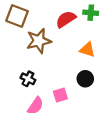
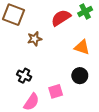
green cross: (91, 13) -> (85, 11), turned -32
brown star: (39, 41) -> (35, 39), size x0.6

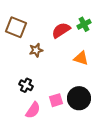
black circle: (80, 76) -> (79, 98), moved, size x1.5

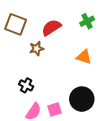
red semicircle: (61, 30) -> (51, 28), moved
pink square: (56, 100) -> (54, 110), moved

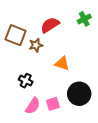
brown square: (16, 24) -> (16, 35), moved
orange triangle: (84, 57) -> (62, 63), moved

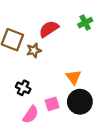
orange triangle: (62, 63) -> (73, 77), moved, turned 35
pink square: (53, 104) -> (52, 104), moved

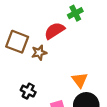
green cross: (85, 23) -> (75, 13), moved

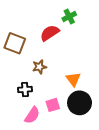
brown star: (39, 53) -> (39, 67), moved
black cross: (28, 91) -> (25, 90), turned -32

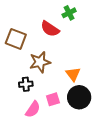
red semicircle: (50, 33) -> (50, 29), turned -114
brown star: (39, 67) -> (40, 62), size x1.5

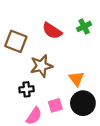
green cross: (69, 13) -> (84, 26), moved

